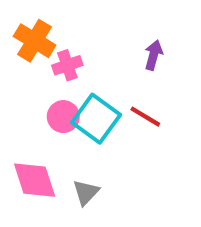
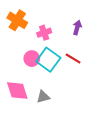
pink cross: (67, 65) -> (44, 33), moved
gray triangle: (86, 192) -> (43, 97), turned 32

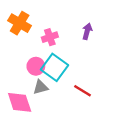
red line: (73, 59) -> (82, 91), moved
gray triangle: (43, 97) -> (41, 87), moved

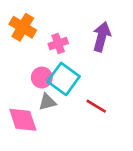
purple arrow: (87, 31) -> (102, 37), size x1.5

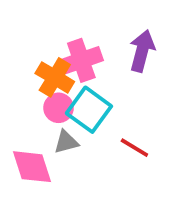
orange cross: (23, 27) -> (55, 77), moved
pink cross: (58, 44) -> (81, 60), size x1.5

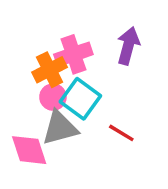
orange cross: (55, 77) -> (50, 70), turned 32
gray triangle: (66, 142) -> (60, 128), size x1.6

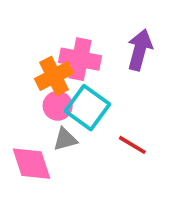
pink cross: (73, 54) -> (80, 59), turned 30
gray triangle: (60, 128) -> (65, 139), size x0.6

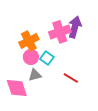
pink cross: (80, 59) -> (60, 32), moved, turned -30
cyan square: (87, 108) -> (47, 58), size x0.6

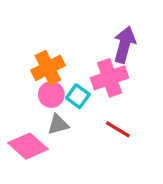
pink cross: (60, 32) -> (110, 78), moved
pink diamond: (17, 88) -> (28, 146), turned -30

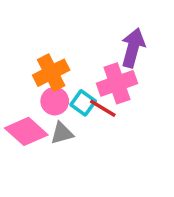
red line: (118, 129) -> (103, 108), moved
pink diamond: (28, 146) -> (26, 131), moved

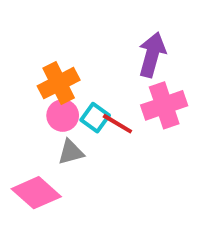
pink cross: (117, 83) -> (164, 105), moved
pink diamond: (26, 131) -> (36, 193), moved

